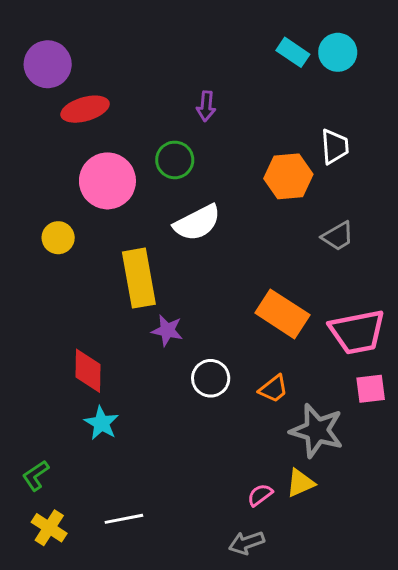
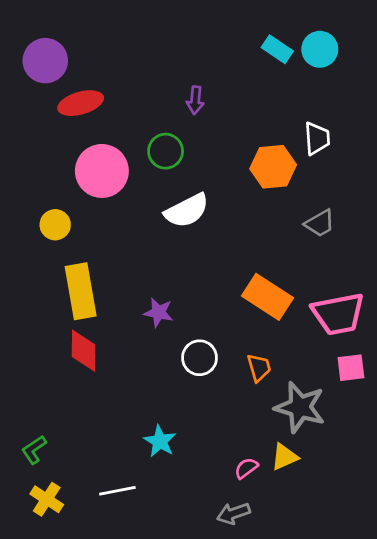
yellow rectangle: (139, 278) -> (81, 291), moved
orange trapezoid: (273, 389) -> (259, 368), turned -68
cyan star: (101, 423) -> (160, 441), moved

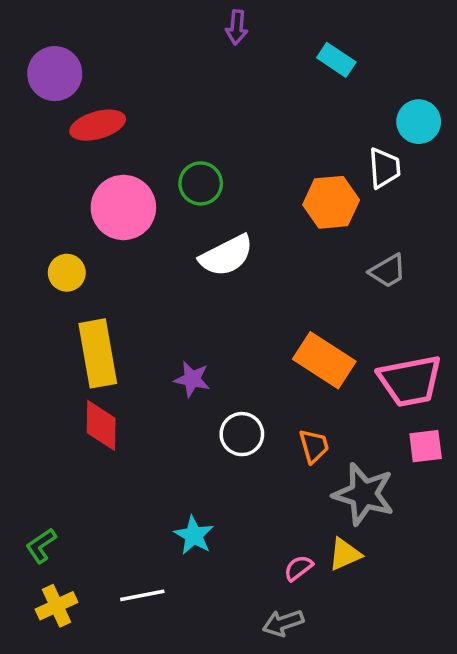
cyan circle: (320, 49) -> (419, 122), moved
purple arrow: (195, 100) -> (237, 27), moved
yellow cross: (47, 499) -> (56, 606), turned 32

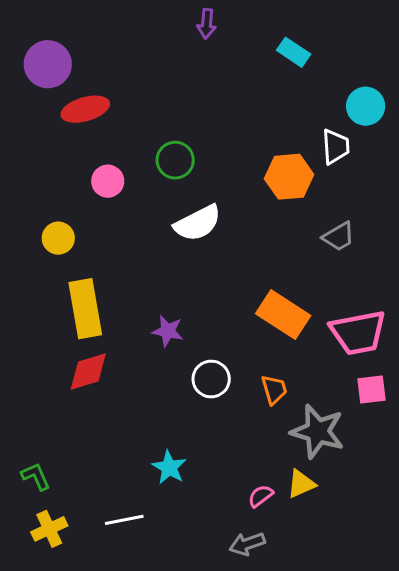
pink circle: (123, 207) -> (108, 181), size x0.6
red diamond: (101, 425) -> (88, 371), turned 72
green L-shape: (41, 546) -> (36, 476), turned 100

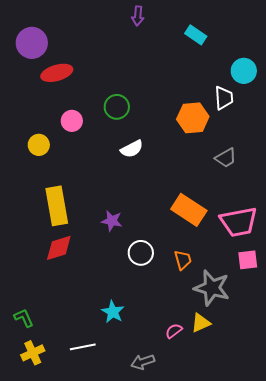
white semicircle: (198, 223) -> (132, 149), size x0.7
yellow circle: (58, 238) -> (39, 145), moved
gray arrow: (247, 544) -> (143, 362), moved

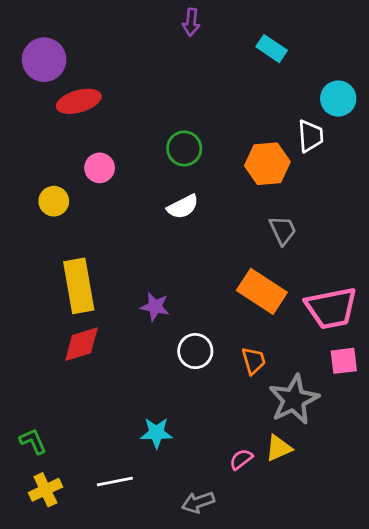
green circle: (117, 107) -> (184, 148), moved
gray trapezoid: (226, 158) -> (283, 230), moved, turned -85
gray star: (212, 288) -> (294, 400), turned 30
cyan star: (113, 312) -> (156, 433), turned -30

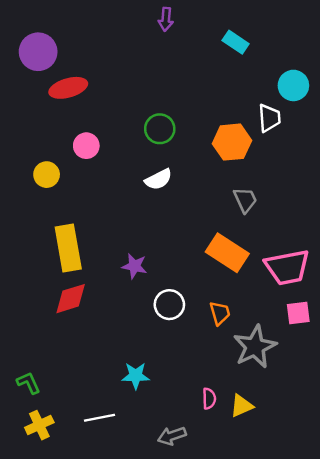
yellow triangle: (279, 448) -> (242, 406), moved
pink semicircle: (241, 459) -> (209, 399), turned 125

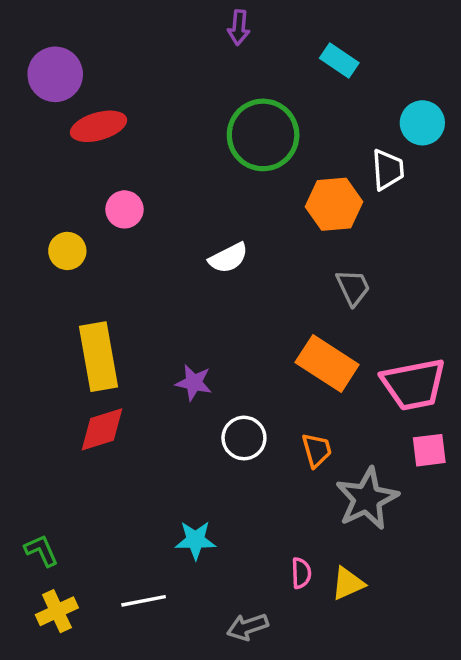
green circle: (160, 129) -> (263, 135), moved, size x1.6

